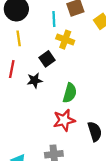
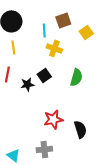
black square: (47, 59) -> (44, 75), moved
green semicircle: (70, 93) -> (76, 77), moved

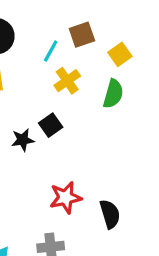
cyan line: (44, 30) -> (51, 51), turned 32
yellow cross: (54, 48) -> (67, 81), turned 35
green semicircle: (76, 77) -> (113, 94), moved

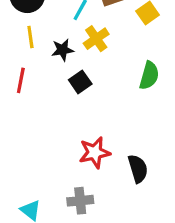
green semicircle: (113, 94) -> (149, 76), moved
black star: (23, 140) -> (63, 50), moved

